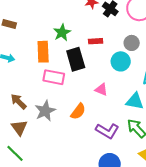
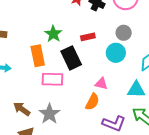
orange semicircle: (78, 111) -> (92, 102), moved

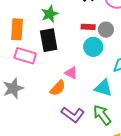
green star: (53, 34) -> (50, 14), moved
red rectangle: (88, 37) -> (88, 27), moved

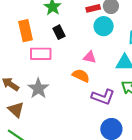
black rectangle: (49, 40) -> (59, 32), size x0.6
orange semicircle: (58, 88) -> (81, 76), turned -90

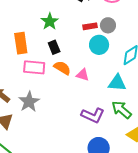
orange semicircle: (81, 76) -> (62, 68), moved

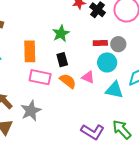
pink triangle: (83, 75) -> (88, 77), moved
cyan triangle: (117, 83) -> (114, 90), moved

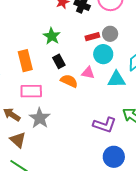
pink rectangle: (40, 77) -> (31, 91), moved

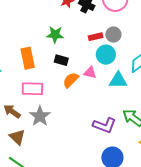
green star: (52, 36) -> (55, 35), turned -30
black rectangle: (59, 61) -> (61, 60), turned -48
orange semicircle: (69, 81) -> (71, 80), turned -72

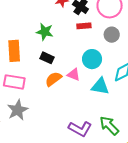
gray circle: (113, 35) -> (112, 35), moved
red rectangle: (96, 37) -> (84, 26), moved

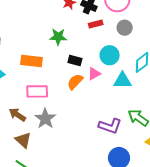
orange rectangle: (14, 51) -> (32, 61), turned -70
black rectangle: (47, 58) -> (75, 60), moved
pink triangle: (74, 75) -> (94, 74), turned -40

